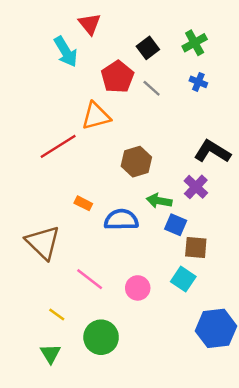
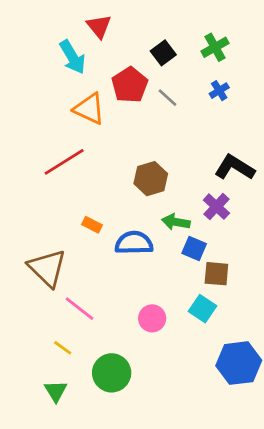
blue cross: (198, 82) -> (219, 91), turned 36
orange triangle: (96, 116) -> (89, 109), moved, turned 40
pink line: (90, 279) -> (79, 309), moved

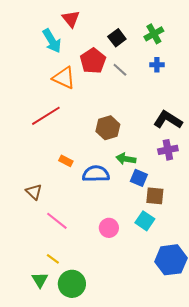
blue cross: (219, 91) -> (157, 65), turned 32
purple cross: (216, 207) -> (168, 150), moved, turned 36
brown triangle: (47, 268) -> (34, 192), size x0.6
yellow line: (63, 348) -> (53, 259), moved
green circle: (112, 373) -> (72, 284), moved

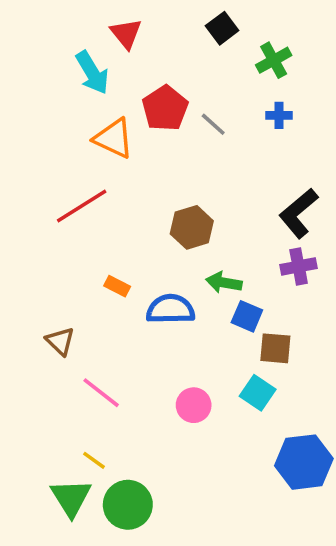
black square: (117, 38) -> (222, 28), moved
black L-shape: (168, 120) -> (299, 213), turned -72
green triangle: (40, 280) -> (71, 498), size x1.4

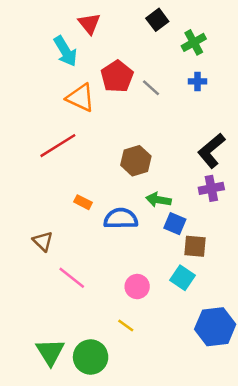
yellow line: (94, 460) -> (126, 326), moved

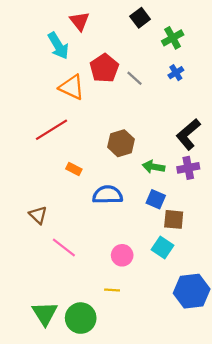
blue cross: (198, 81) -> (176, 73), turned -32
green arrow: (159, 200) -> (154, 167), moved
orange rectangle: (83, 202) -> (74, 169), moved
yellow line: (126, 326) -> (112, 290), turned -32

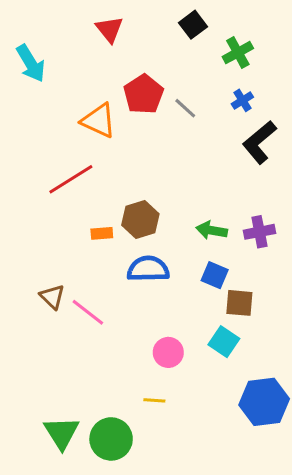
cyan arrow: (58, 46) -> (31, 63), moved
black L-shape: (188, 134) -> (259, 142), moved
brown hexagon: (121, 143) -> (140, 219), moved
orange rectangle: (74, 169) -> (102, 233), turned -32
pink line: (64, 247) -> (88, 312), moved

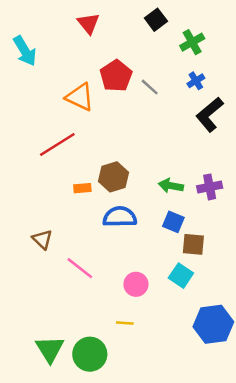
pink line: (88, 312) -> (80, 268), moved

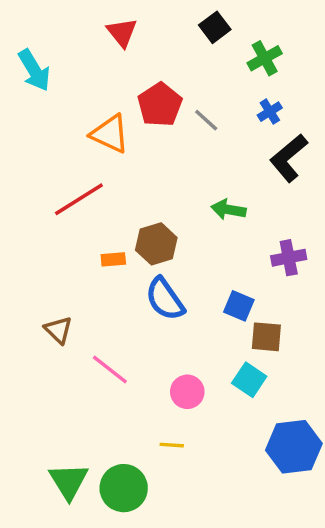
green arrow: (171, 186) -> (229, 210), moved
blue semicircle: (120, 217) -> (165, 299), turned -124

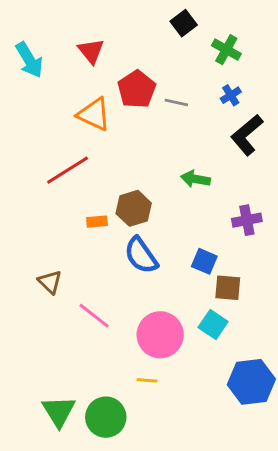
red triangle: (122, 32) -> (91, 51), moved
green cross: (265, 58) -> (226, 50), turned -32
gray line: (206, 120) -> (176, 102), turned -30
pink circle: (187, 392) -> (160, 335), size x1.6

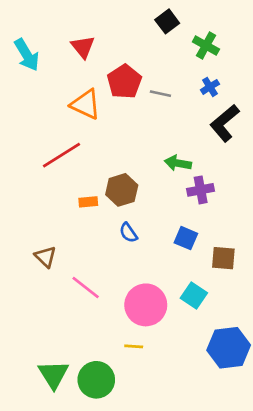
purple cross: (247, 220) -> (201, 190), moved
blue semicircle: (141, 255) -> (128, 233), size x0.6
brown square: (228, 288) -> (223, 258), moved

